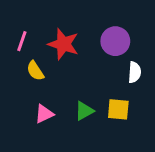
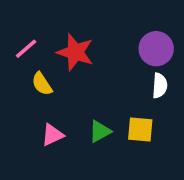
pink line: (22, 41) -> (26, 49), turned 30
purple circle: (115, 41) -> (156, 49), moved

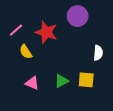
purple circle: (156, 49) -> (78, 16), moved
pink triangle: (52, 135) -> (32, 83), turned 48

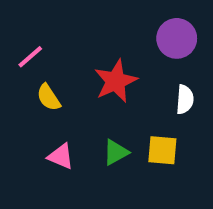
purple circle: (78, 16) -> (177, 38), moved
red star: (46, 32) -> (116, 81), moved, turned 30

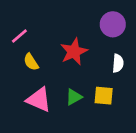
pink triangle: (61, 156) -> (39, 100), size x1.5

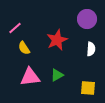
yellow square: (104, 96) -> (88, 88), moved
pink triangle: (39, 100) -> (30, 77), turned -30

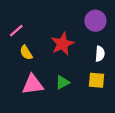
yellow square: (88, 88) -> (97, 80), moved

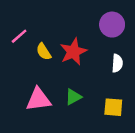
yellow semicircle: (26, 53) -> (44, 52), moved
yellow square: (97, 80) -> (113, 107), moved

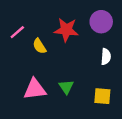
red star: (73, 52) -> (66, 30), moved, turned 30
green triangle: (73, 97) -> (66, 87), turned -35

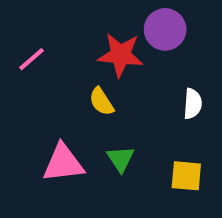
purple circle: (101, 22) -> (165, 29), moved
yellow semicircle: (39, 46) -> (101, 102), moved

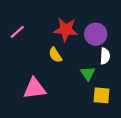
purple circle: (165, 29) -> (96, 34), moved
green triangle: (121, 159) -> (88, 73), moved

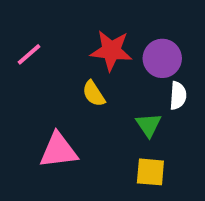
yellow square: (101, 95) -> (150, 172), moved

